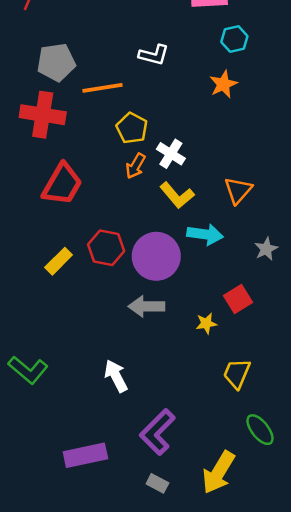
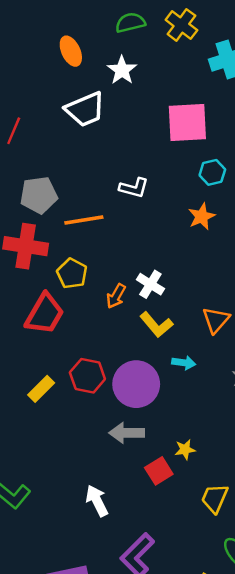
yellow pentagon: (132, 128) -> (72, 274), moved
cyan arrow: (205, 234) -> (184, 363), size x0.7
red square: (238, 299) -> (159, 471), moved

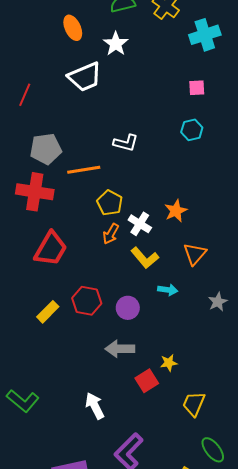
pink square: (187, 122) -> (197, 88), moved, size x0.5
orange star: (202, 216) -> (176, 211), moved
yellow pentagon: (72, 274) -> (110, 203), moved
purple circle: (136, 384) -> (128, 308), size x0.6

